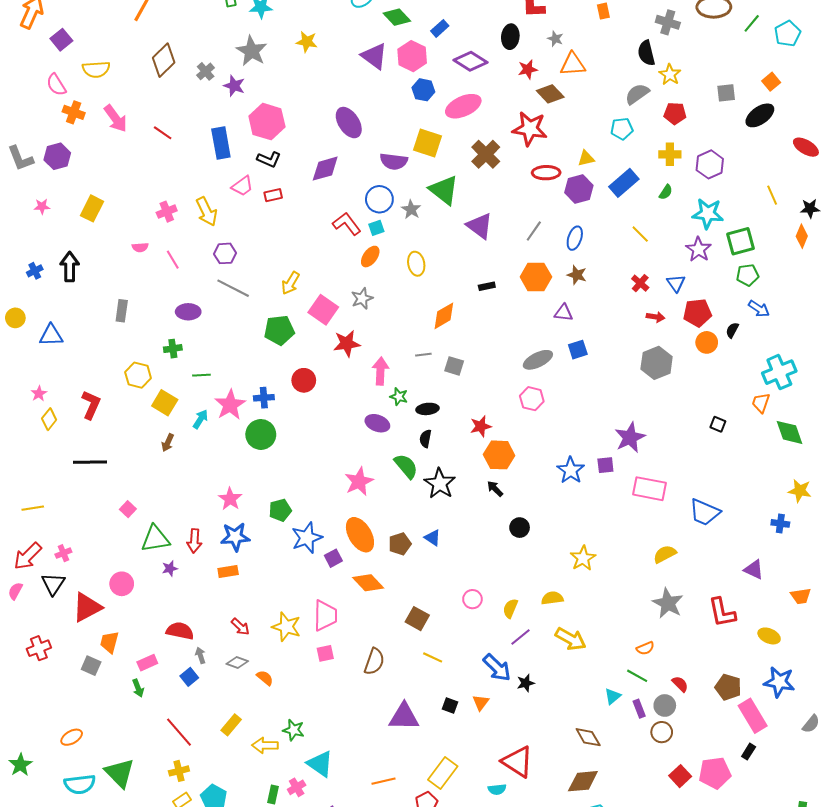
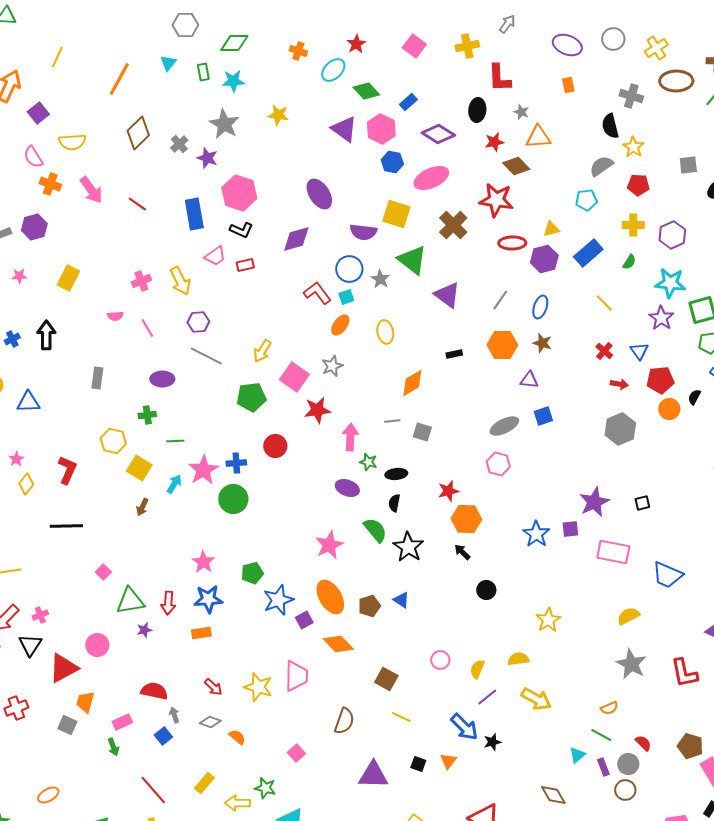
black square: (718, 424) -> (642, 503), moved, turned -35
pink square: (325, 653) -> (296, 753), moved, turned -30

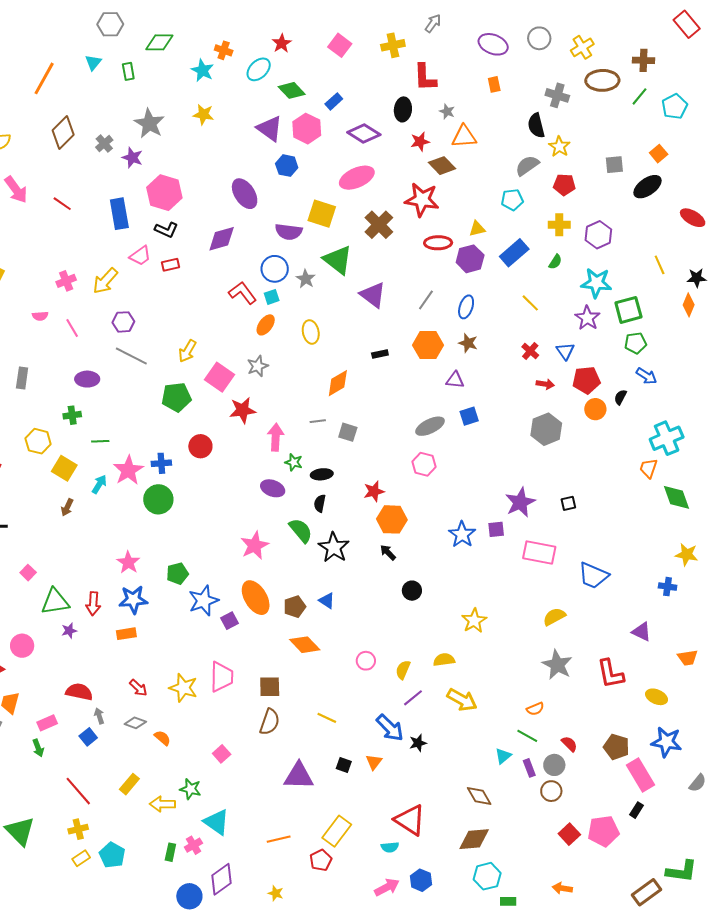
cyan star: (233, 81) -> (202, 70), moved, turned 30
blue hexagon: (392, 162) -> (287, 166), moved
yellow arrow: (180, 281) -> (105, 281), turned 68
orange diamond: (338, 644) -> (305, 645), moved
brown square: (386, 679) -> (270, 687), moved, turned -30

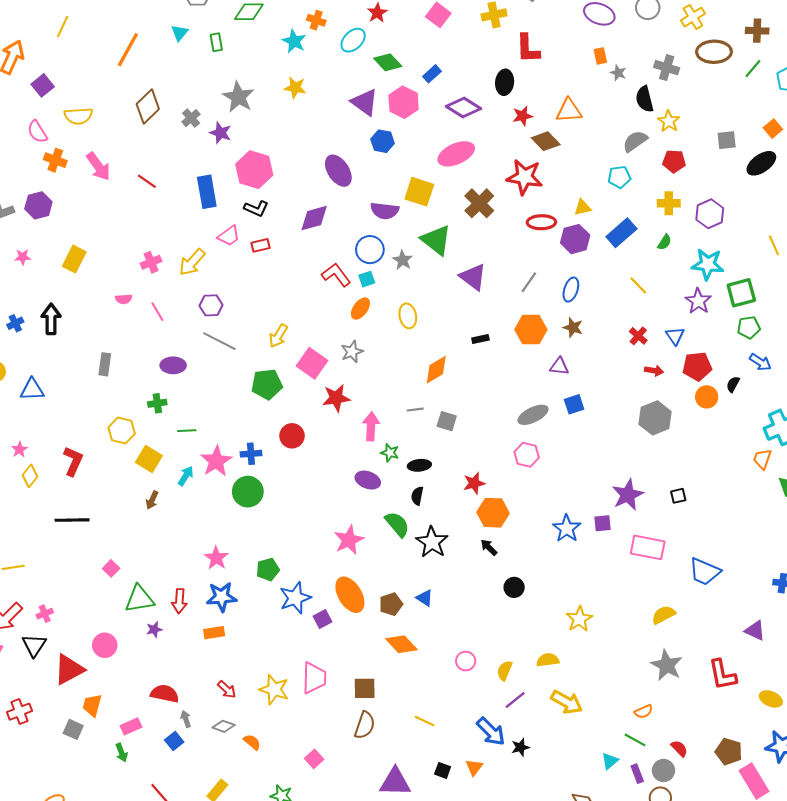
gray star: (447, 111) -> (618, 73), moved

